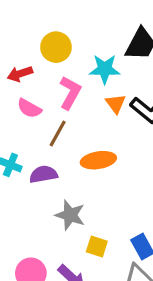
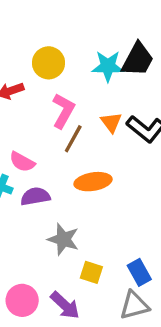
cyan star: (105, 69) -> (108, 66), moved
pink semicircle: (29, 108) -> (22, 162), moved
brown line: (58, 133) -> (73, 139), moved

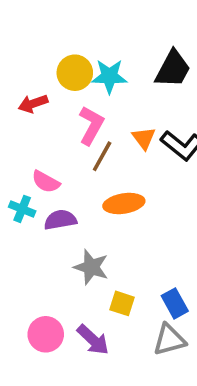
cyan star: (108, 66) -> (109, 76), moved

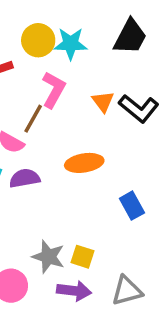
brown line: (102, 156) -> (33, 119), moved
gray star: (91, 267) -> (48, 257), moved
blue rectangle: (175, 303) -> (132, 206), moved
purple arrow: (93, 340) -> (74, 291), moved, turned -36

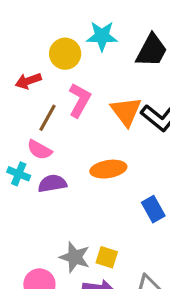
cyan star: (71, 44) -> (102, 36), moved
orange triangle: (103, 102) -> (126, 111), size x1.5
brown line: (33, 119) -> (47, 118), moved

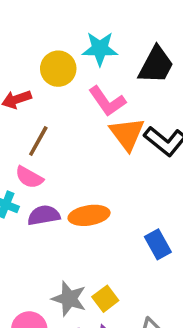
pink L-shape: (80, 100) -> (107, 101), moved, turned 116
orange ellipse: (108, 169) -> (89, 215), moved
yellow square: (107, 257) -> (105, 299), turned 35

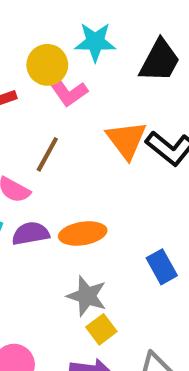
pink L-shape: (107, 101) -> (66, 90), moved
brown line: (38, 141) -> (47, 154), moved
gray star: (69, 299) -> (87, 296), moved

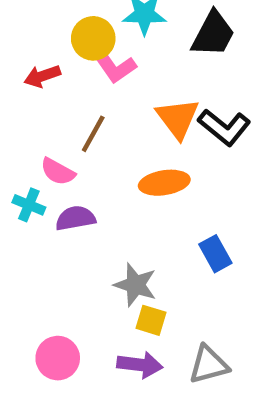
orange ellipse: (83, 233) -> (164, 183), moved
yellow square: (101, 329) -> (151, 320), turned -36

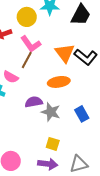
pink L-shape: (113, 65) -> (31, 44), moved
purple semicircle: (75, 218) -> (34, 102), moved
gray star: (135, 285) -> (51, 112), moved

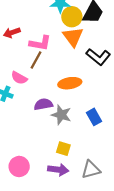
yellow circle: (27, 17) -> (72, 17), moved
pink L-shape: (31, 44) -> (40, 43), turned -45
orange triangle: (65, 53) -> (73, 37), moved

